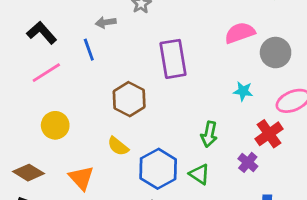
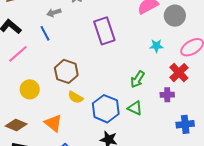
brown hexagon: (129, 99) -> (66, 71), moved
green arrow: (209, 134) -> (137, 79), turned 30
purple cross: (248, 162) -> (167, 95), turned -32

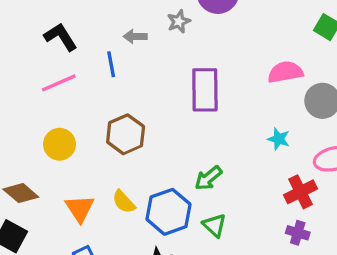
green arrow: (137, 79) -> (208, 178), moved
purple cross: (167, 95) -> (298, 233), moved
yellow semicircle: (76, 97) -> (124, 202), moved

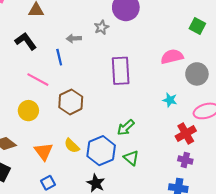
pink line: (59, 83) -> (38, 80), moved, turned 55

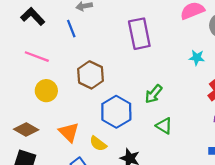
pink line: (38, 80) -> (37, 57), moved
yellow semicircle: (72, 146) -> (98, 144), moved
blue hexagon: (101, 151) -> (116, 112), moved

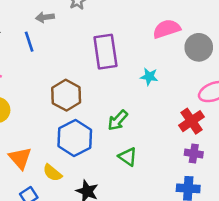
cyan star: (197, 58) -> (149, 77), moved
brown hexagon: (91, 75) -> (66, 95), moved

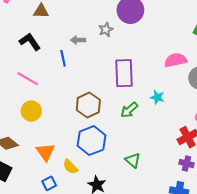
green arrow: (118, 120) -> (129, 110), moved

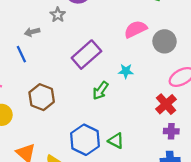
purple rectangle: (124, 73) -> (86, 55), turned 64
brown hexagon: (88, 105) -> (42, 97), moved
blue hexagon: (92, 141) -> (85, 140), moved

